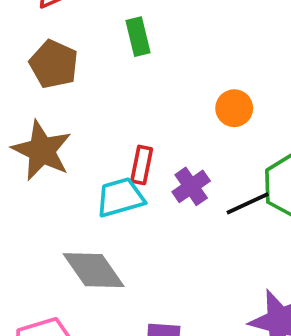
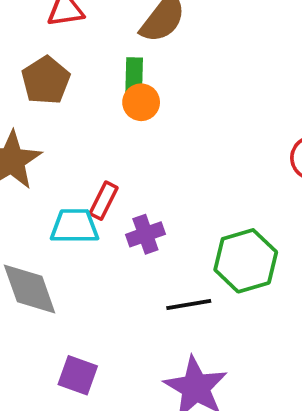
orange circle: (234, 108) -> (141, 102), moved
black line: (248, 203) -> (189, 305), moved

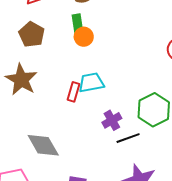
cyan trapezoid: (74, 226) -> (91, 83), moved
purple cross: (145, 234) -> (112, 120), moved

